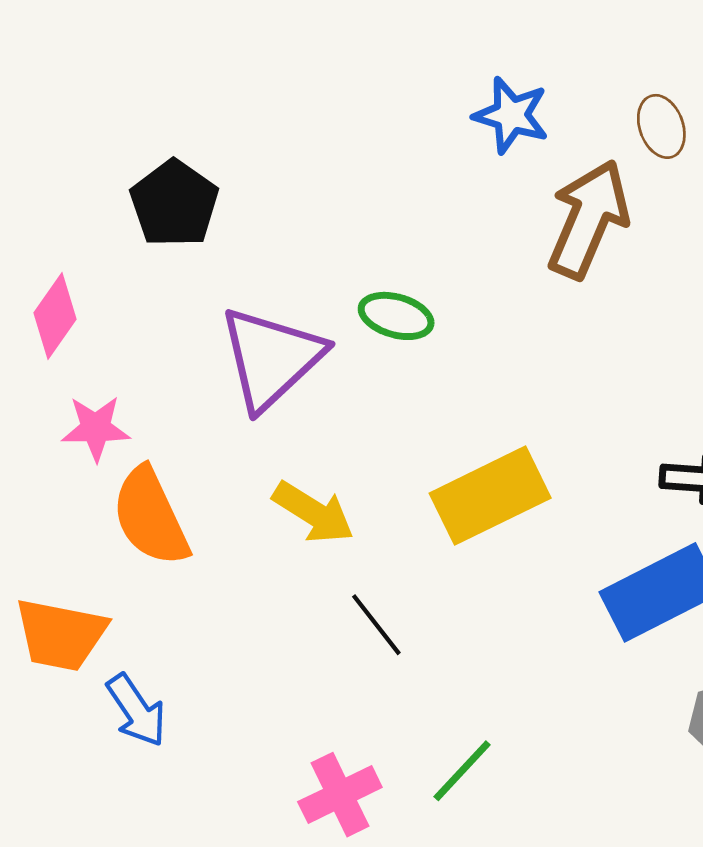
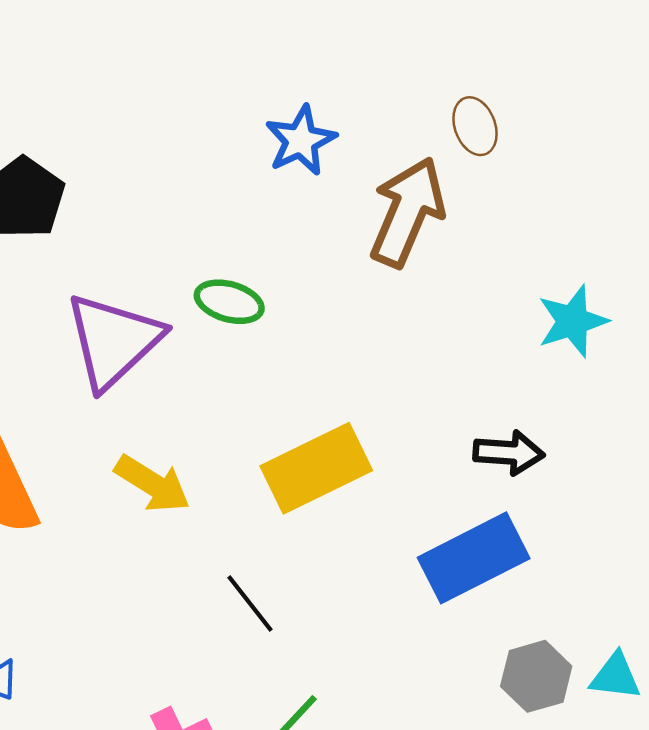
blue star: (511, 115) -> (301, 140), moved, turned 30
black line: (376, 625) -> (250, 603), moved

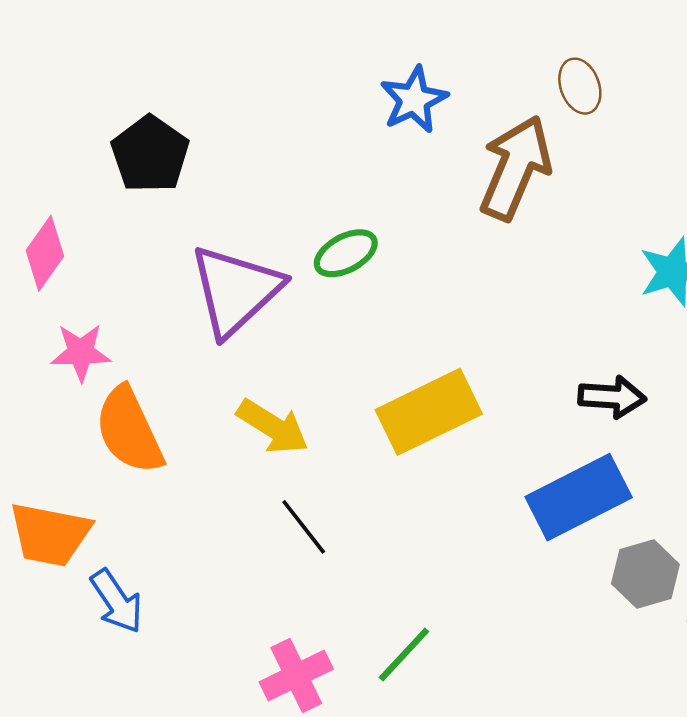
green ellipse: (229, 302) -> (346, 253), turned -44
black line: (250, 603) -> (304, 527), moved
gray hexagon: (536, 676) -> (645, 574), moved

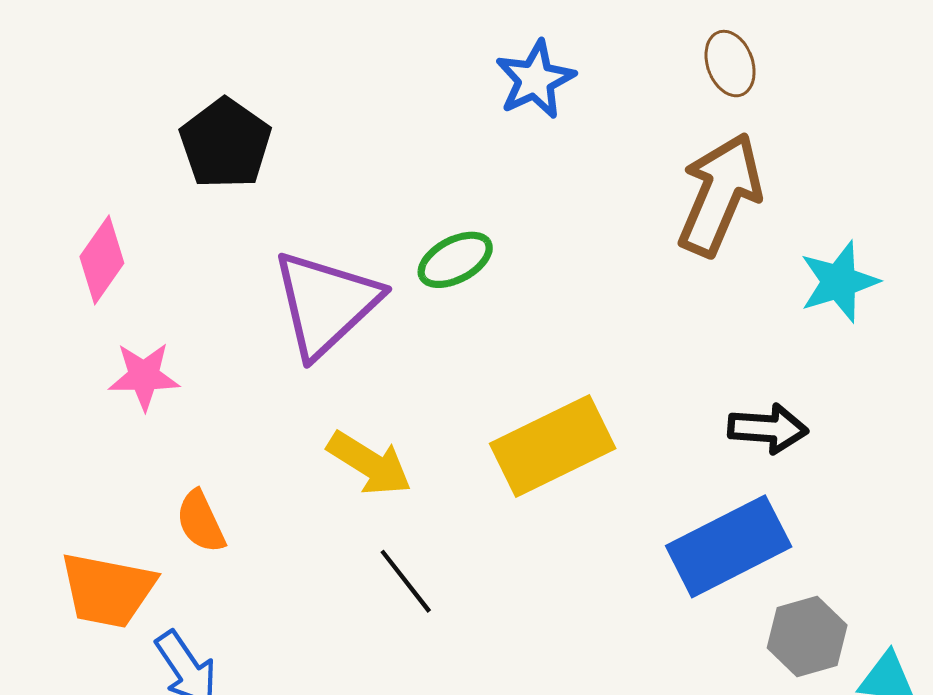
brown arrow: (515, 168) -> (720, 194), moved
orange semicircle: (129, 430) -> (201, 522), moved, size x0.6

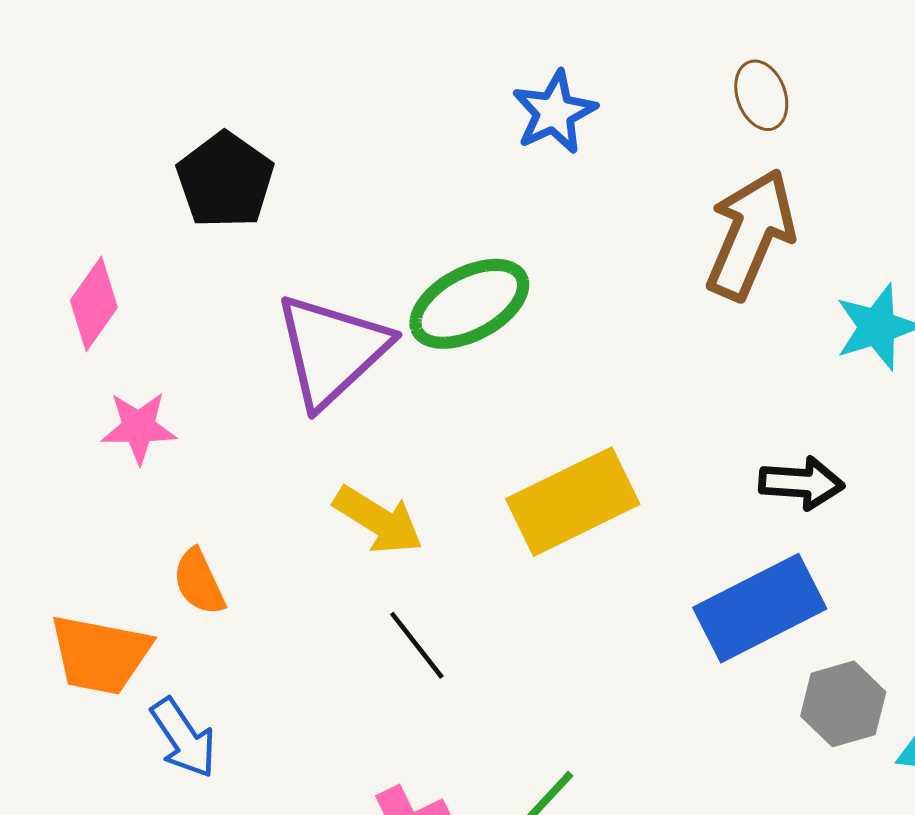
green ellipse: (455, 260) -> (469, 304), size x1.5

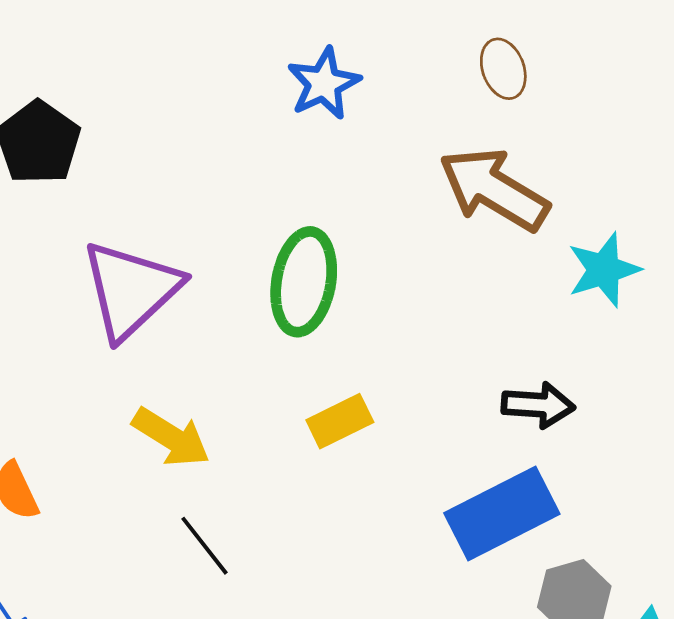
brown arrow: (750, 234) -> (494, 189), turned -82
green ellipse: (469, 304) -> (304, 282), moved, turned -52
yellow rectangle: (573, 502) -> (340, 421), size x0.6

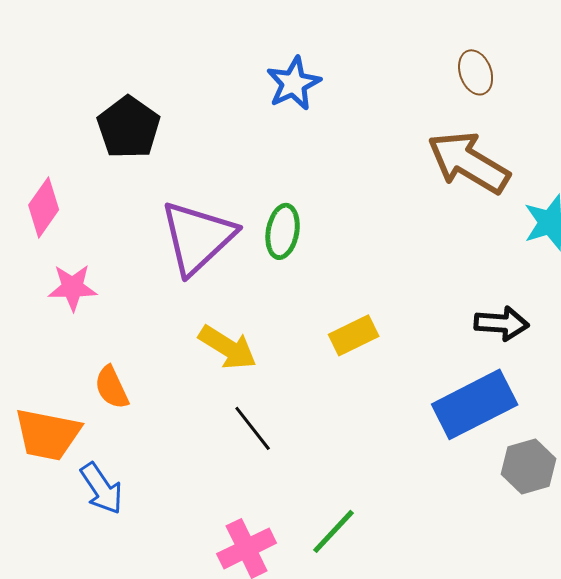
blue star: (324, 84) -> (294, 83), moved
green ellipse: (304, 282) -> (283, 231), moved, size x0.7

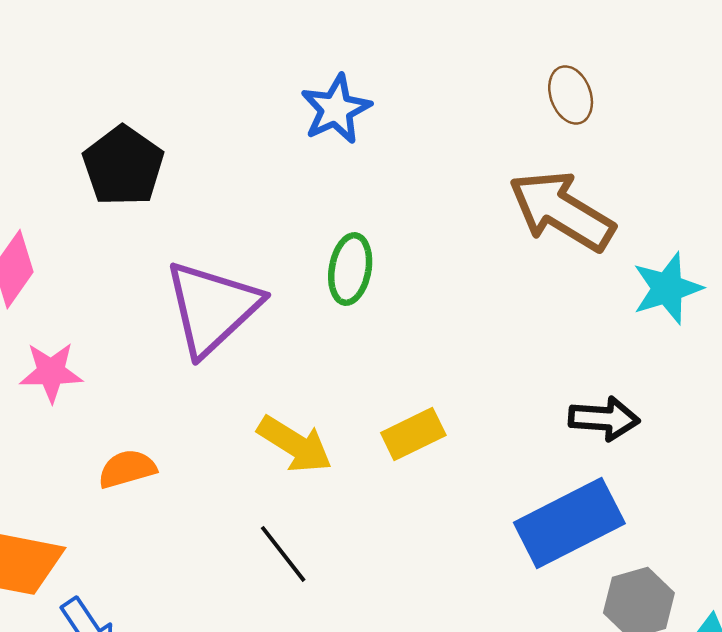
green ellipse: (283, 231) -> (350, 269), moved
yellow arrow: (228, 347) -> (295, 444), moved
orange semicircle: (112, 387) -> (127, 469), moved, turned 99

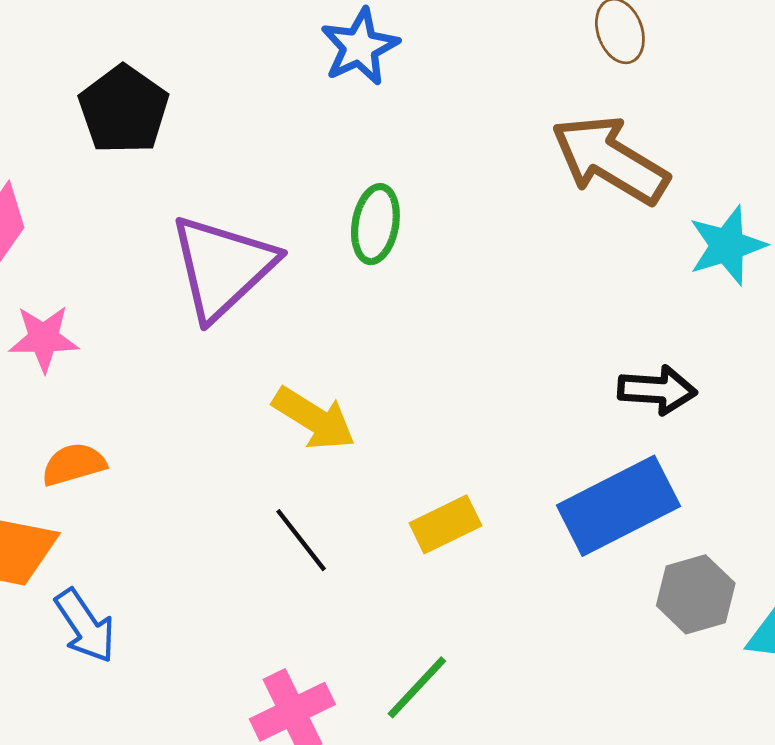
yellow rectangle: (413, 434) -> (445, 524), moved
orange semicircle: (127, 469) -> (74, 464), moved

